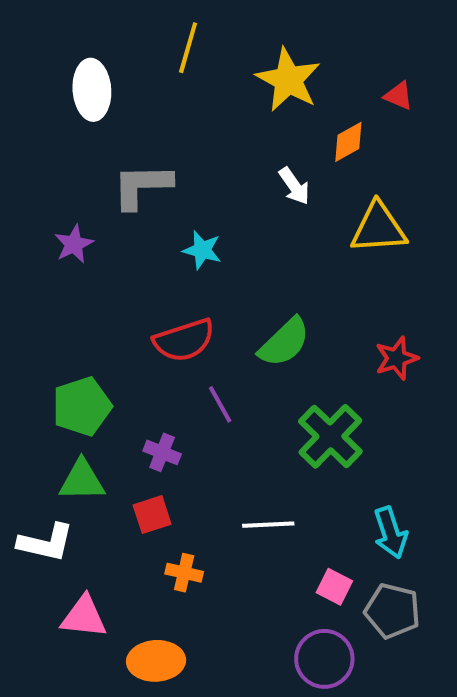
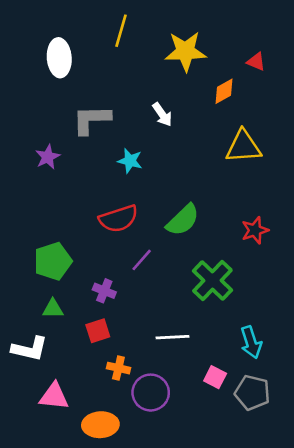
yellow star: (288, 80) -> (185, 51), turned -30
white arrow: (294, 186) -> (162, 114), moved
purple line: (220, 404) -> (142, 260), turned 70
green triangle: (82, 481) -> (53, 309), size x0.7
purple circle: (324, 659) -> (151, 393), moved

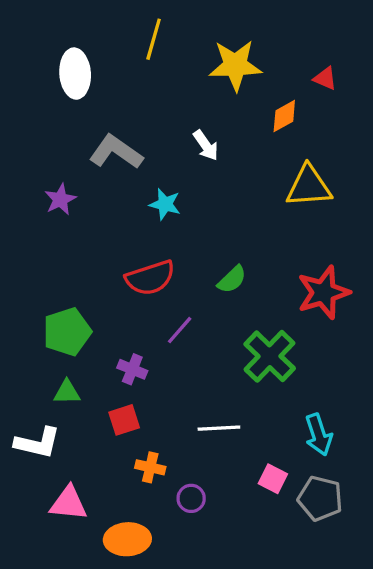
gray L-shape: (91, 120) -> (116, 152), turned 36
green semicircle: (183, 220) -> (232, 279), size x0.7
red star: (255, 230) -> (323, 292), size x1.5
purple circle: (151, 393) -> (191, 498), size x0.6

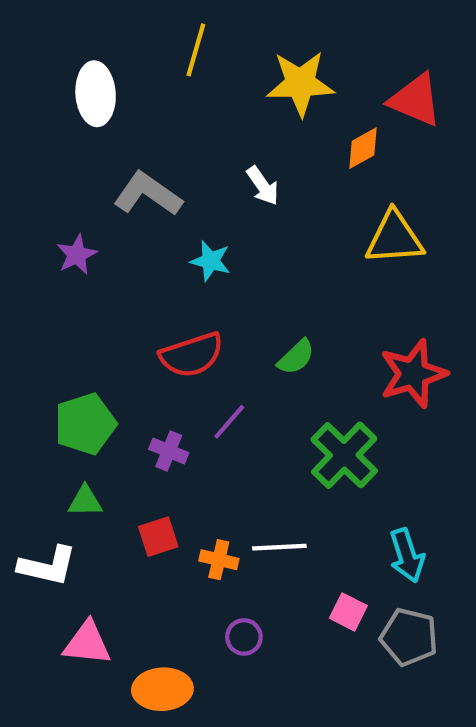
red triangle: (325, 78) -> (415, 100), size x1.8
purple cross: (132, 369) -> (169, 451), moved
orange cross: (150, 467) -> (219, 560), moved

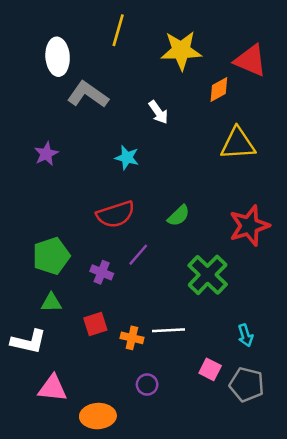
gray L-shape: (148, 194) -> (88, 95), moved
cyan arrow: (407, 555) -> (245, 335), size x0.7

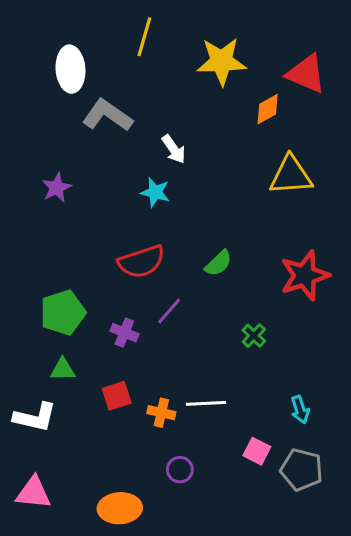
white arrow: (158, 112) -> (174, 149), moved
green cross: (208, 275) -> (254, 336), size x0.5
pink triangle: (53, 388) -> (33, 493), moved

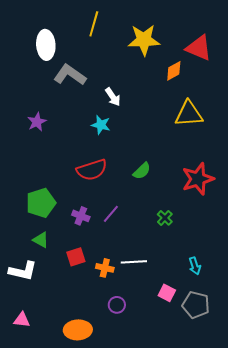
purple line: (169, 311) -> (111, 214), moved
green triangle: (63, 370) -> (41, 240), turned 30
pink triangle: (33, 493) -> (22, 320), size x0.7

